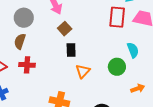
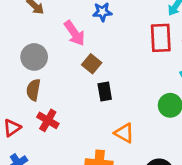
red cross: (27, 65) -> (48, 120), turned 35
orange triangle: (83, 71) -> (124, 133), moved, turned -35

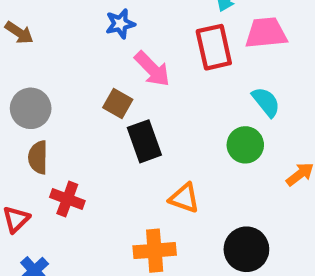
pink arrow: (74, 33) -> (152, 69), moved
black rectangle: (105, 91) -> (144, 141), size x1.4

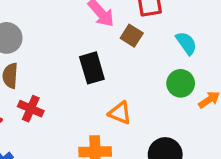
brown square: (118, 104) -> (132, 36), moved
green circle: (245, 145) -> (181, 83), moved

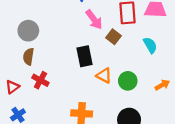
green circle: (181, 83) -> (128, 81), moved
orange triangle: (120, 113) -> (104, 76), moved

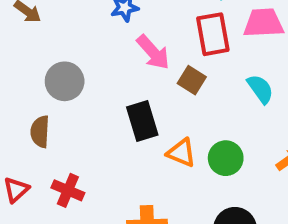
gray circle: (28, 31) -> (65, 81), moved
red cross: (40, 80) -> (68, 190), moved

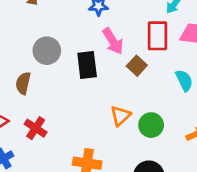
black rectangle: (142, 121) -> (87, 65), moved
orange triangle: (181, 153) -> (120, 116), turned 45

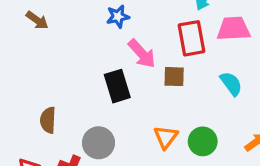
gray circle: (47, 51) -> (99, 143), moved
brown square: (137, 66) -> (174, 77), turned -30

